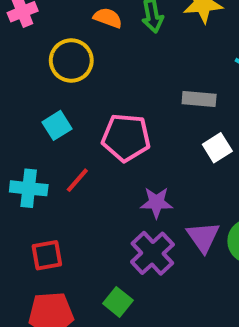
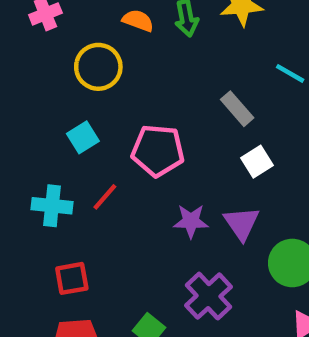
gray rectangle: (199, 99) -> (237, 109), turned 44
purple triangle: (203, 237) -> (242, 223), moved
purple cross: (152, 253) -> (208, 296), moved

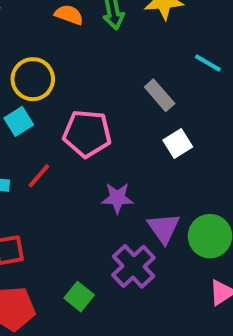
yellow circle: (98, 67) -> (33, 79), moved
purple triangle: (242, 223) -> (164, 228), moved

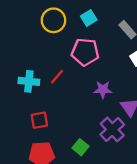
cyan square: (19, 121) -> (89, 18), moved

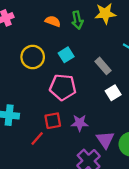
red line: (57, 77) -> (37, 139), moved
red square: (39, 120) -> (53, 121), moved

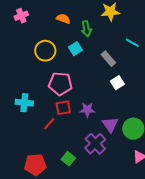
green arrow: (77, 20) -> (86, 29), moved
pink pentagon: (63, 87) -> (60, 84), moved

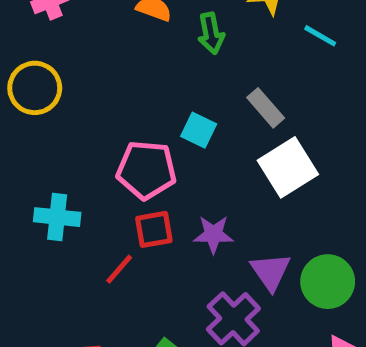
cyan line: (132, 43) -> (320, 36), moved
cyan square: (75, 49) -> (199, 130), moved, turned -32
yellow circle: (45, 51) -> (35, 88), moved
white square: (117, 83) -> (288, 167), size x1.6

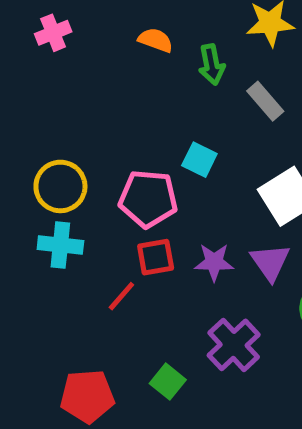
yellow circle: (35, 88) -> (60, 186), moved
gray rectangle: (266, 108) -> (265, 101), moved
purple triangle: (271, 272) -> (270, 262), moved

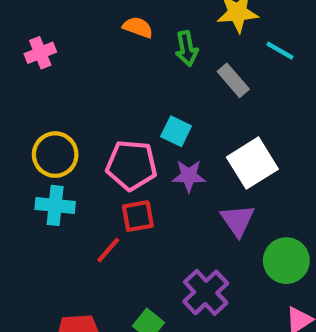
pink cross: (53, 33) -> (40, 53), moved
purple star: (214, 262) -> (189, 176), moved

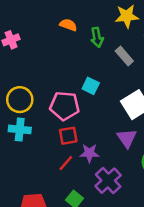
purple star: (189, 176) -> (89, 153), moved
red line: (108, 250) -> (66, 163), moved

